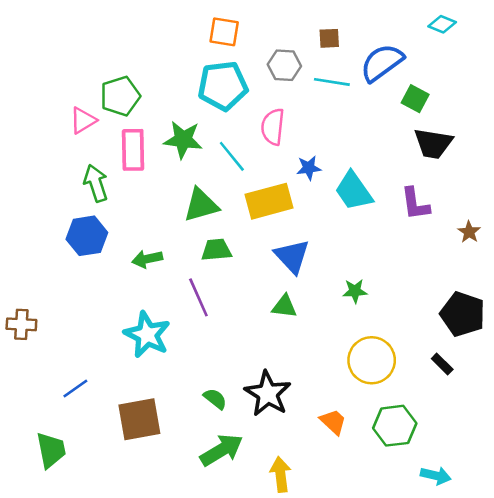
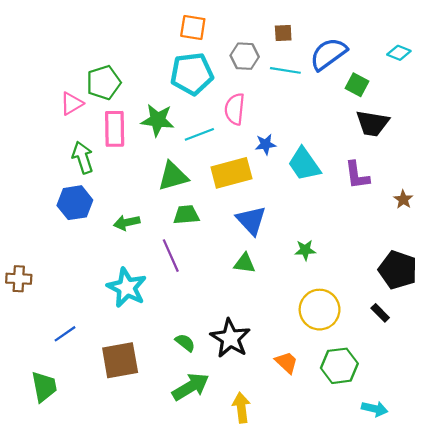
cyan diamond: (442, 24) -> (399, 53), moved
cyan line: (232, 156) -> (199, 134), turned -72

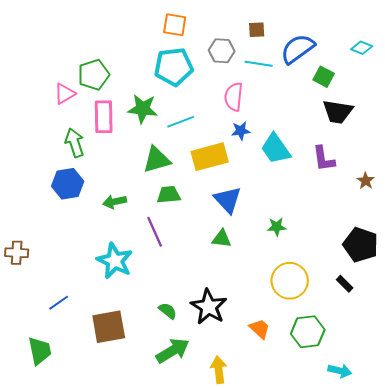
pink semicircle: (235, 109) -> (234, 97), moved

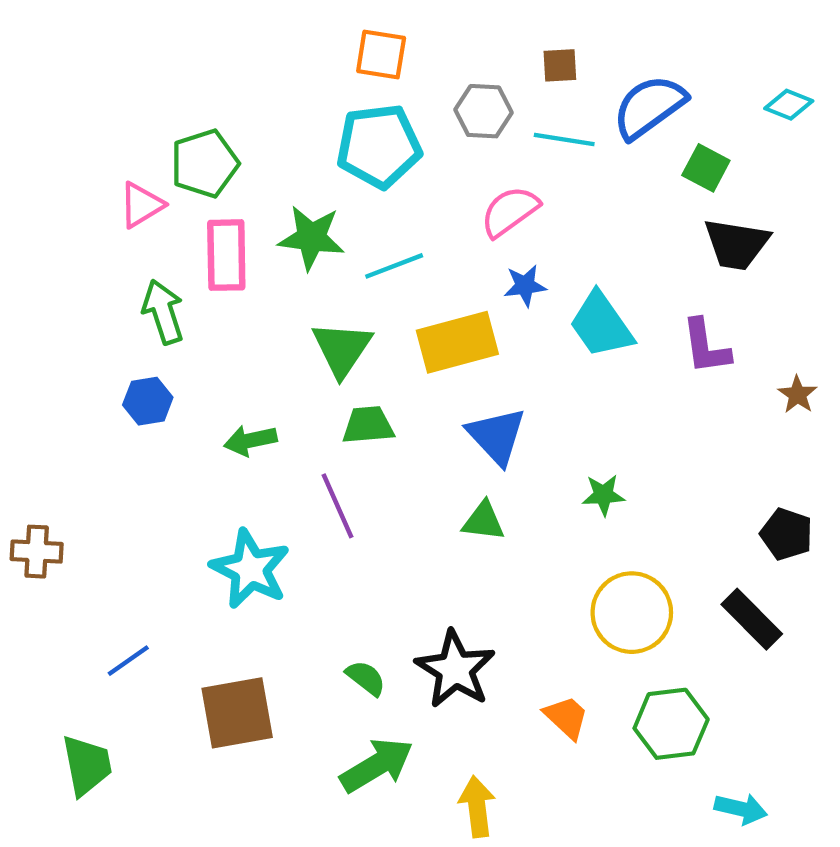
pink semicircle: (234, 97) -> (510, 211), turned 48
green triangle: (157, 160) -> (342, 349), turned -40
blue hexagon: (68, 184) -> (148, 401), size x0.7
black pentagon: (361, 245) -> (787, 534), size x0.7
black rectangle: (345, 284) -> (752, 619), size x1.6

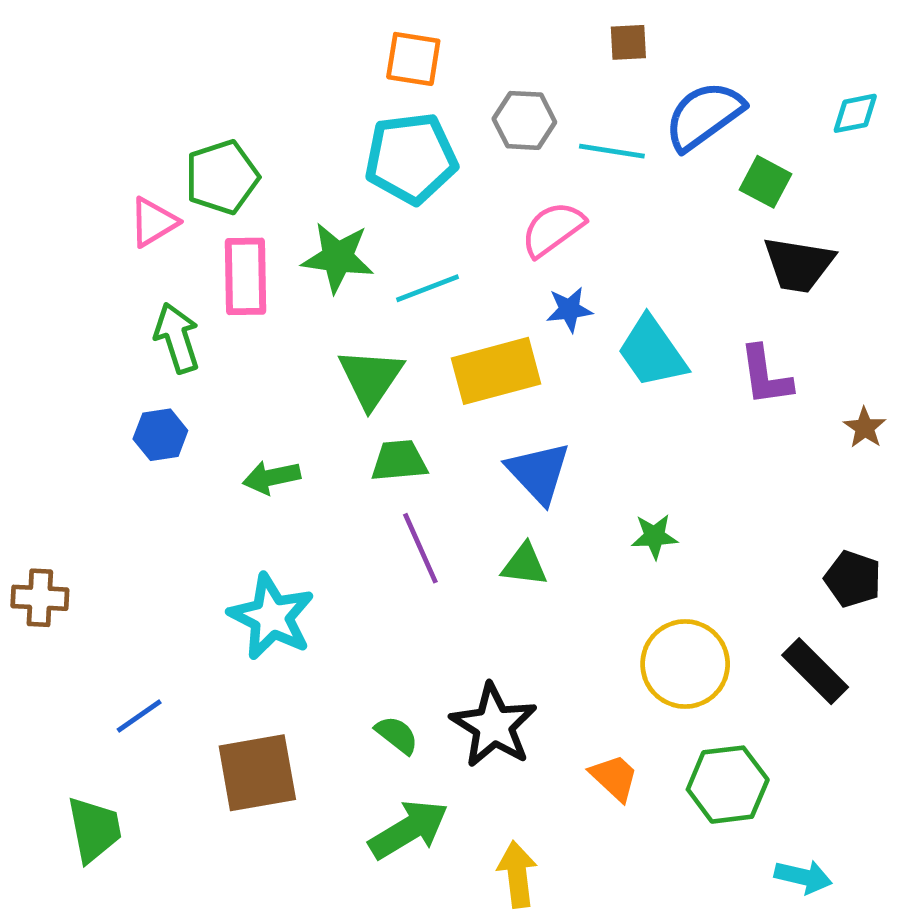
brown square: (560, 65) -> (628, 42), moved
cyan diamond: (789, 105) -> (855, 113), turned -33
purple line: (337, 506) -> (420, 548), moved

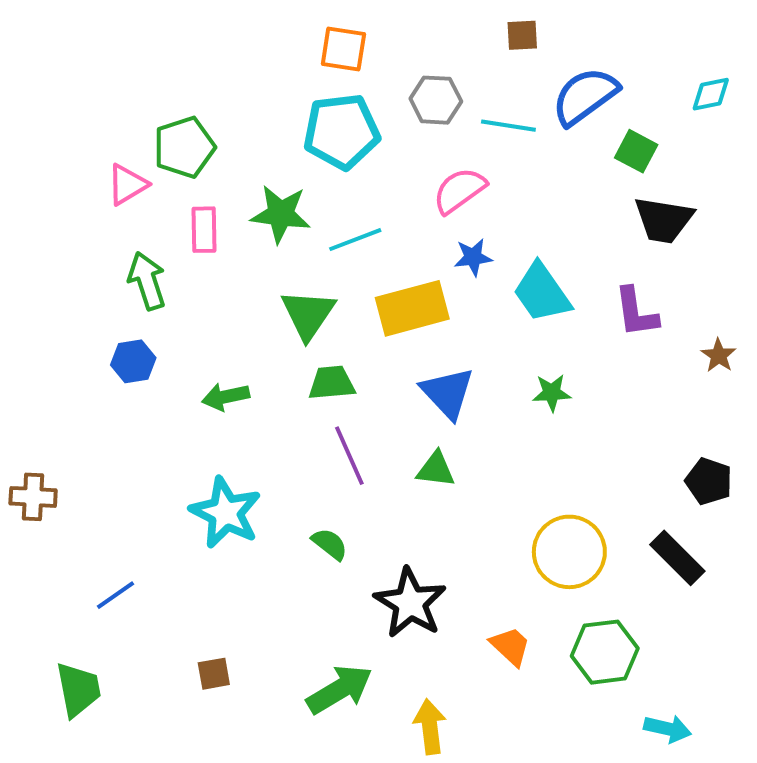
pink rectangle: (246, 276) -> (204, 230), size x0.7
green star: (654, 536) -> (552, 393), moved
green semicircle: (397, 735) -> (330, 544), moved
brown square: (257, 773) -> (214, 674), moved, size x0.5

